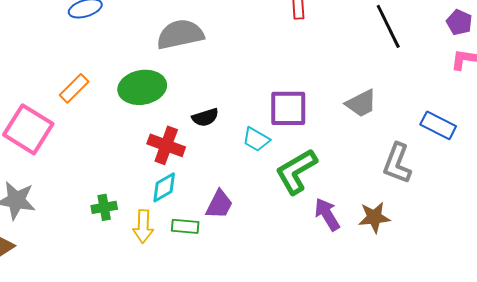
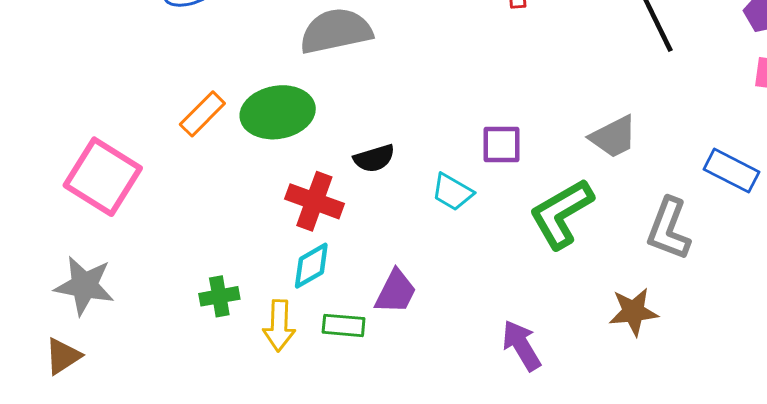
orange rectangle: (74, 88) -> (202, 114), moved
purple square: (288, 108) -> (502, 145), size x0.7
green L-shape: (296, 171) -> (561, 214), moved
purple arrow: (327, 214) -> (521, 345), moved

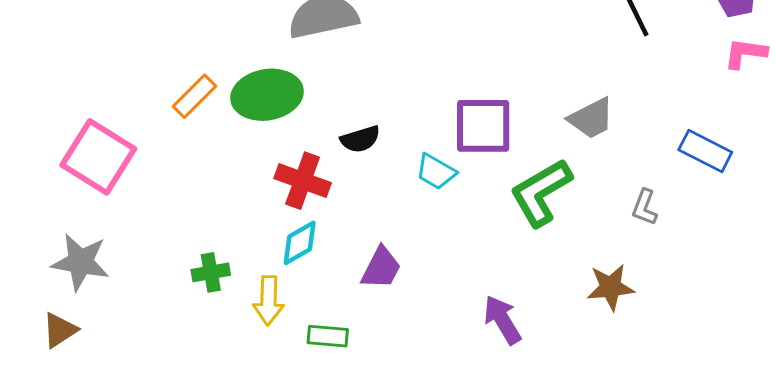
purple square: (502, 145) -> (483, 126), size x1.5
gray L-shape: (669, 229) -> (645, 207), size x0.6
green rectangle: (344, 325) -> (328, 336), moved

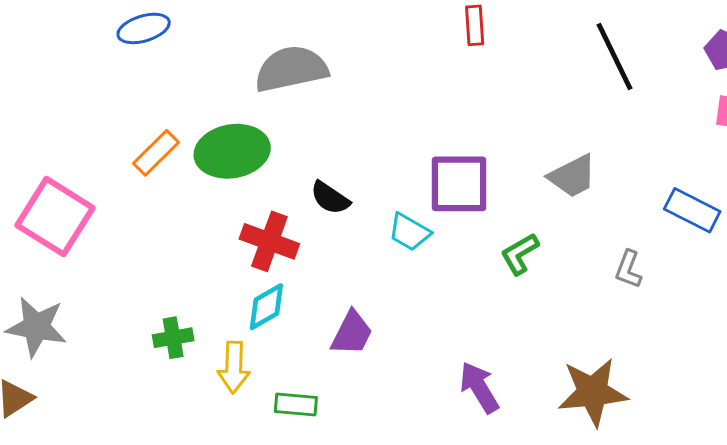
black semicircle: (360, 139) -> (330, 198), turned 51
green L-shape: (541, 192) -> (520, 254), size x0.6
brown star: (611, 287) -> (593, 392), moved, size x1.4

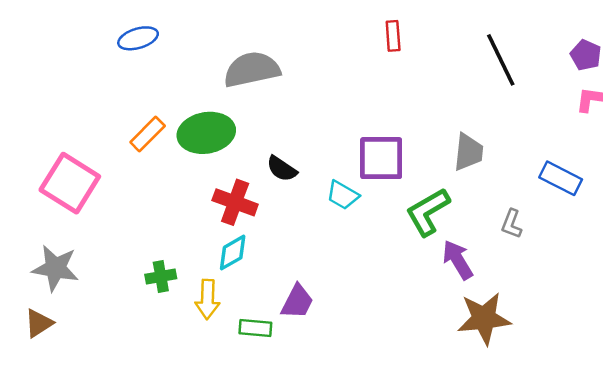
gray trapezoid: (572, 176) -> (468, 152), turned -57
green L-shape: (520, 254) -> (428, 212), size x1.5
purple trapezoid: (352, 333) -> (297, 302), moved
purple arrow: (479, 387) -> (458, 260), moved

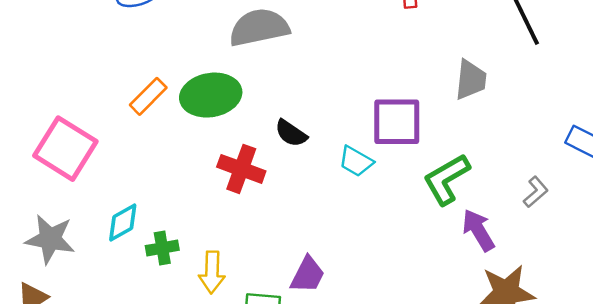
gray trapezoid: (468, 152) -> (471, 80), moved
gray L-shape: (512, 224) -> (536, 192), turned -152
cyan diamond: (233, 253) -> (123, 222), moved

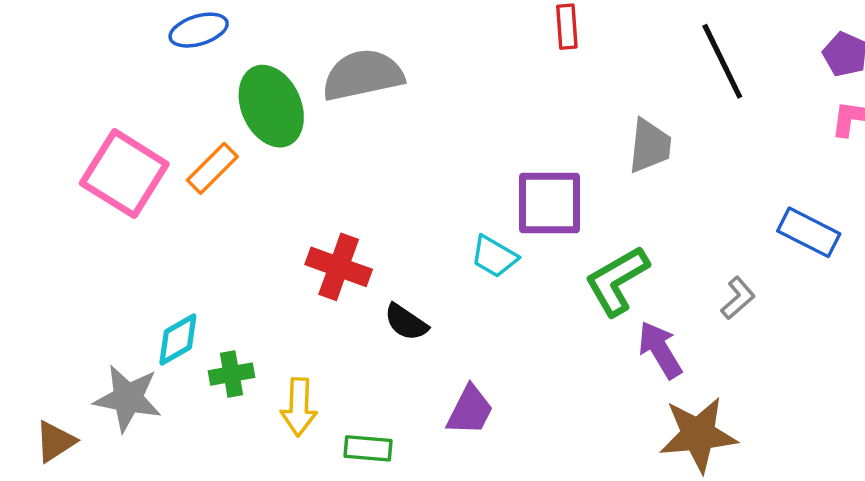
green ellipse: (211, 95) -> (271, 106), moved, turned 76
black semicircle: (291, 133) -> (406, 322), moved
pink square: (65, 149) -> (124, 174), moved
gray star: (50, 239) -> (128, 398), moved
purple trapezoid: (308, 275) -> (470, 410), moved

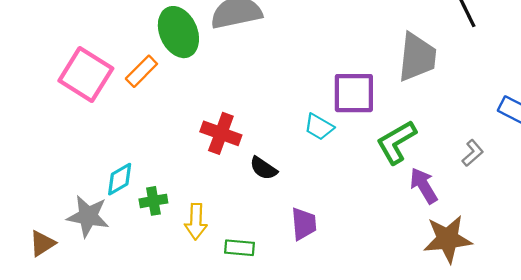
gray trapezoid: (650, 146) -> (417, 57), size x1.4
purple trapezoid: (470, 410) -> (304, 224), turned -32

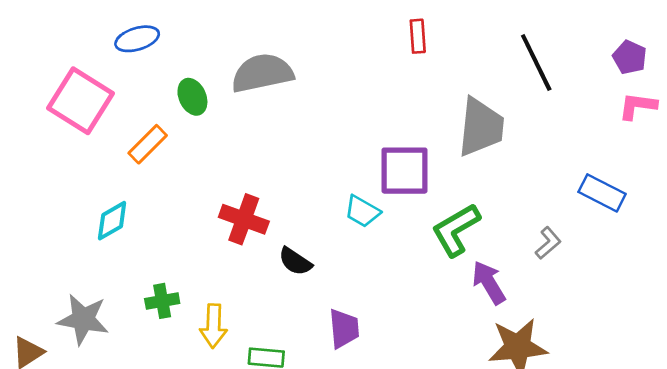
green ellipse: (178, 32) -> (192, 97), size x0.6
pink square: (86, 75) -> (80, 101), moved
cyan diamond: (120, 179) -> (112, 221), moved

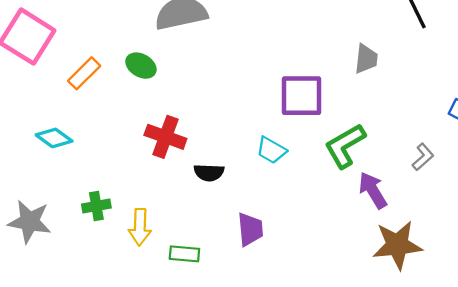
green ellipse: (192, 97) -> (141, 66), moved, turned -36
gray trapezoid: (481, 127) -> (366, 59), size x0.6
cyan trapezoid: (362, 211) -> (271, 150), moved
cyan diamond: (112, 221) -> (54, 138), turned 66
black semicircle: (295, 261) -> (209, 173), turned -32

